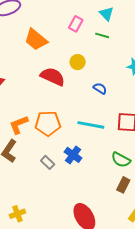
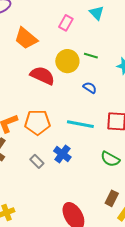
green line: (102, 35) -> (91, 56), moved
yellow circle: (78, 62) -> (67, 61), size x1.5
brown rectangle: (123, 185) -> (112, 198), moved

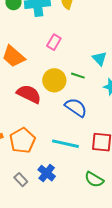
cyan triangle: (97, 13) -> (100, 58), moved
blue semicircle: (90, 88) -> (76, 107), size x1.6
orange pentagon: (37, 122) -> (23, 141), turned -30

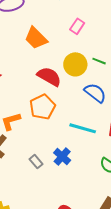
orange pentagon: (23, 141) -> (42, 107), moved

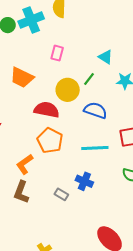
green line: (99, 61) -> (89, 79), turned -56

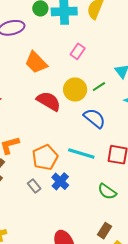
orange pentagon: (50, 141) -> (45, 157), moved

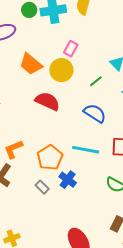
yellow circle: (75, 90) -> (61, 70), moved

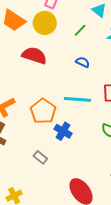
blue semicircle: (95, 113) -> (83, 62), size x0.6
gray rectangle: (42, 187) -> (40, 157), moved

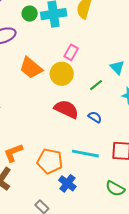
red semicircle: (34, 56) -> (66, 109), moved
orange pentagon: (43, 111) -> (50, 161), turned -30

